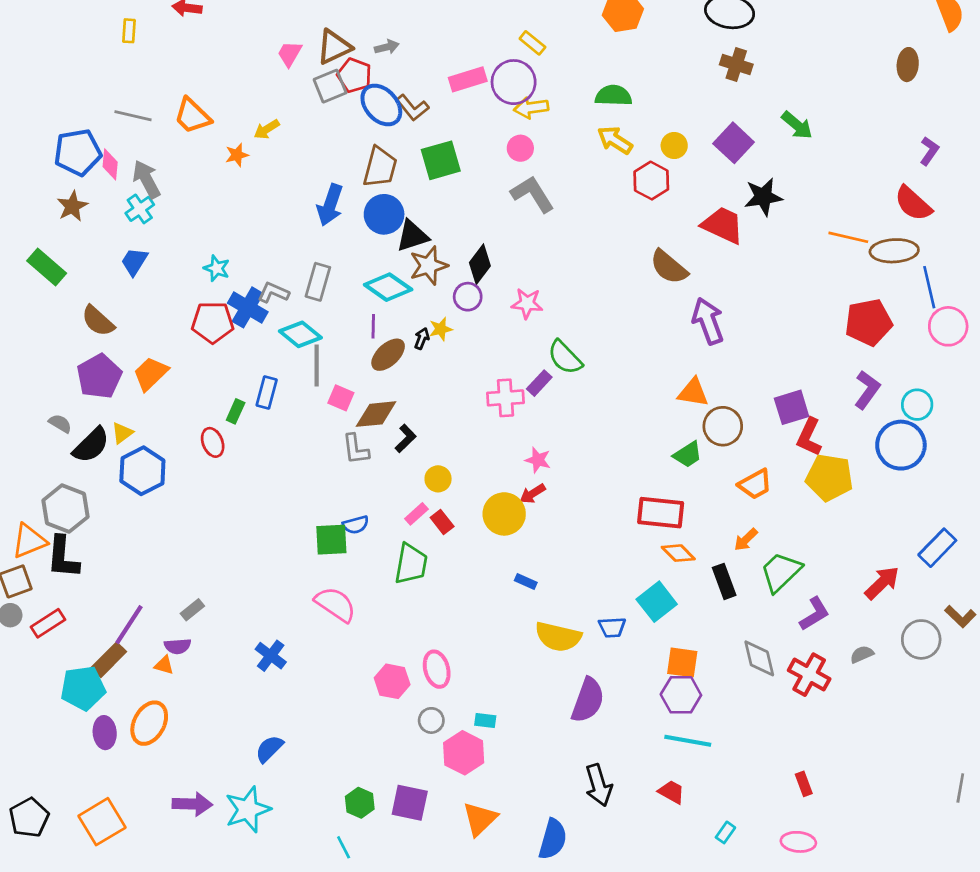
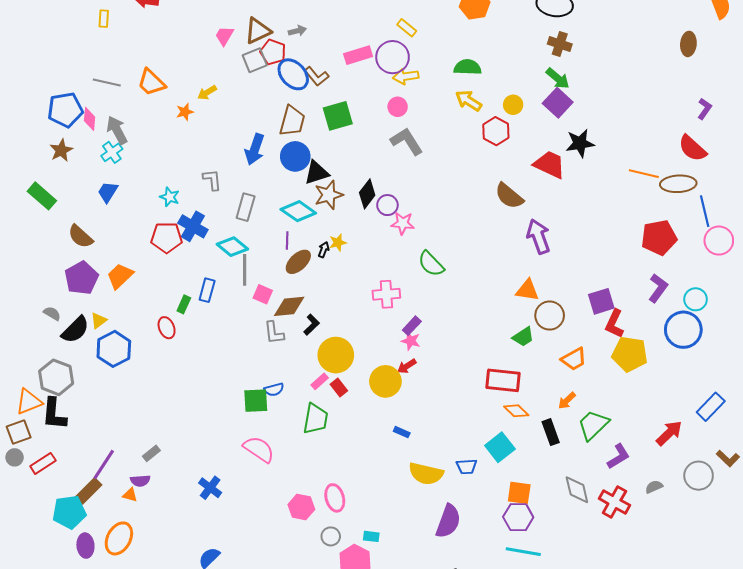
green arrow: (797, 125) -> (558, 78), moved
gray L-shape: (273, 293) -> (212, 180), moved, turned 60
purple circle: (468, 297) -> (387, 205), moved
purple rectangle: (539, 383) -> (412, 326), moved
yellow circle: (438, 479) -> (336, 355), size x1.8

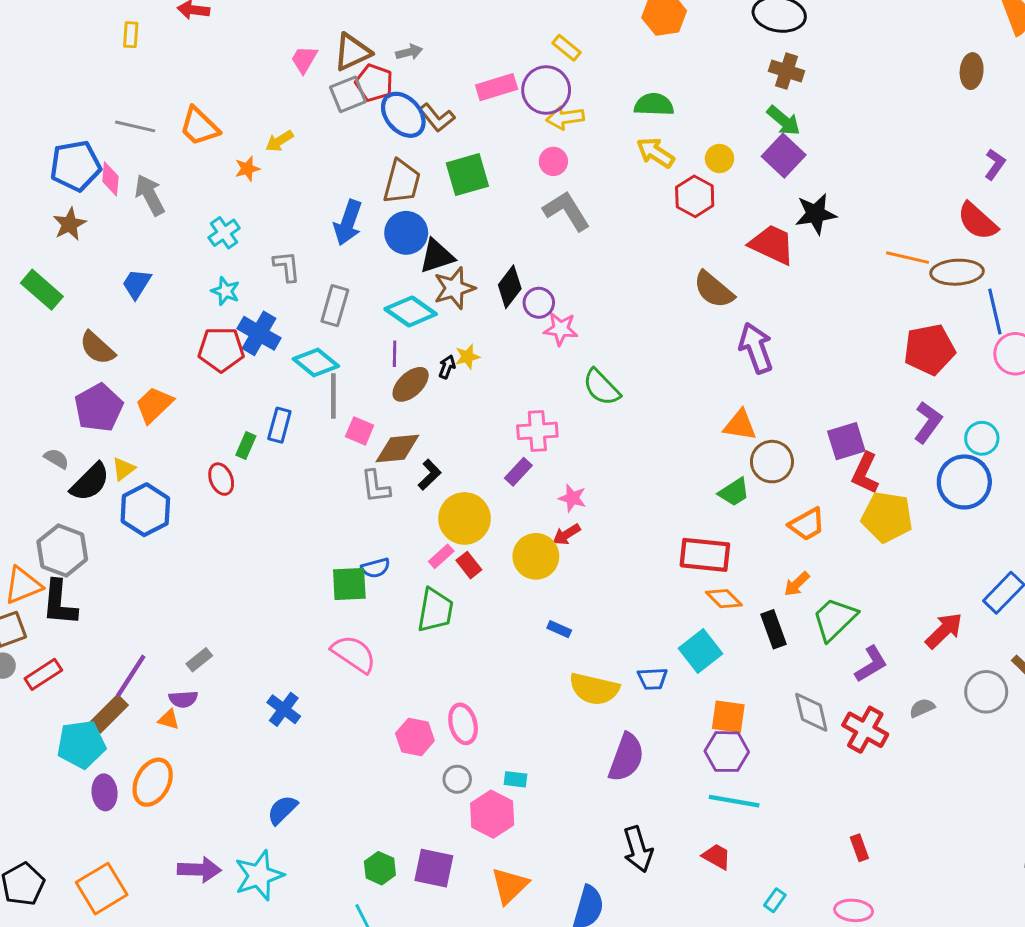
cyan cross: (112, 152) -> (224, 233), moved
purple rectangle: (412, 326) -> (518, 472), moved

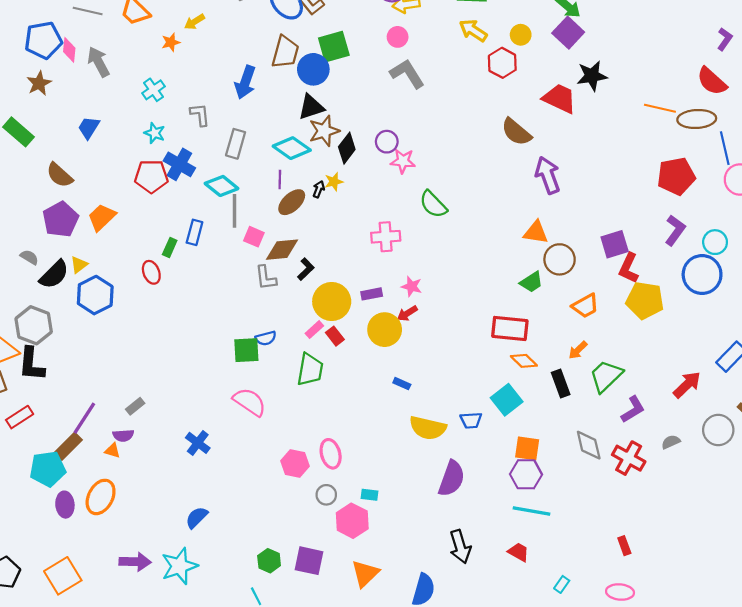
blue circle: (406, 233) -> (313, 69), moved
black diamond: (510, 287) -> (347, 148), moved
purple rectangle: (518, 472) -> (372, 294), moved, turned 36

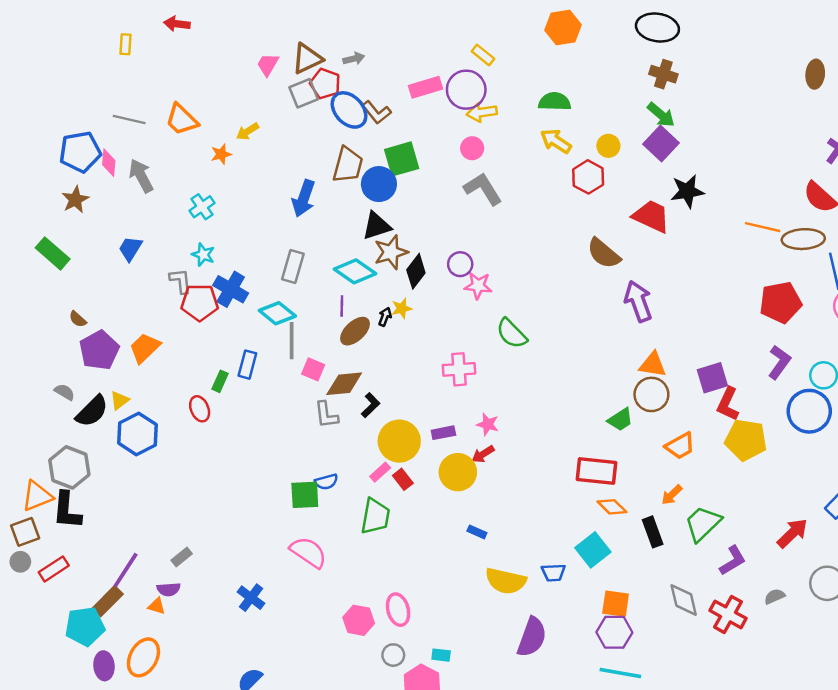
gray L-shape: (200, 115) -> (180, 281), moved
brown semicircle: (60, 175) -> (78, 319), moved, size x0.6
orange triangle: (536, 232) -> (653, 365), moved

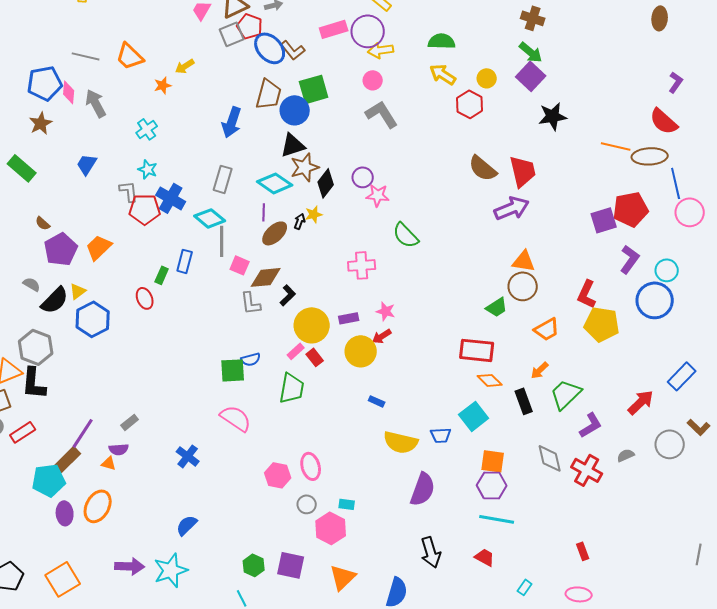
red trapezoid: (651, 216) -> (523, 171), moved, turned 52
purple arrow: (638, 301) -> (512, 208), turned 88
purple square: (712, 378) -> (604, 220), moved

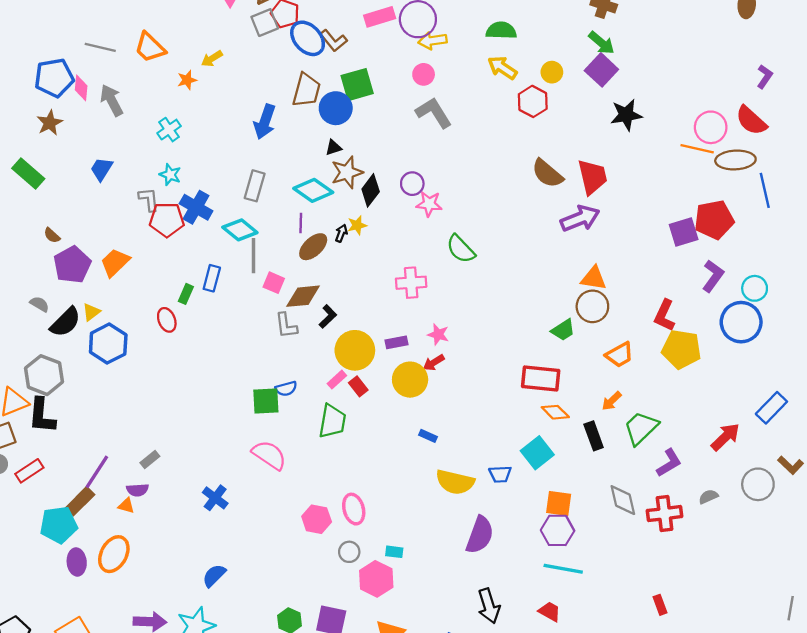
black triangle: (293, 145) -> (333, 148), size x0.6
pink circle: (690, 212) -> (711, 127), moved
red cross: (587, 470) -> (665, 514), turned -36

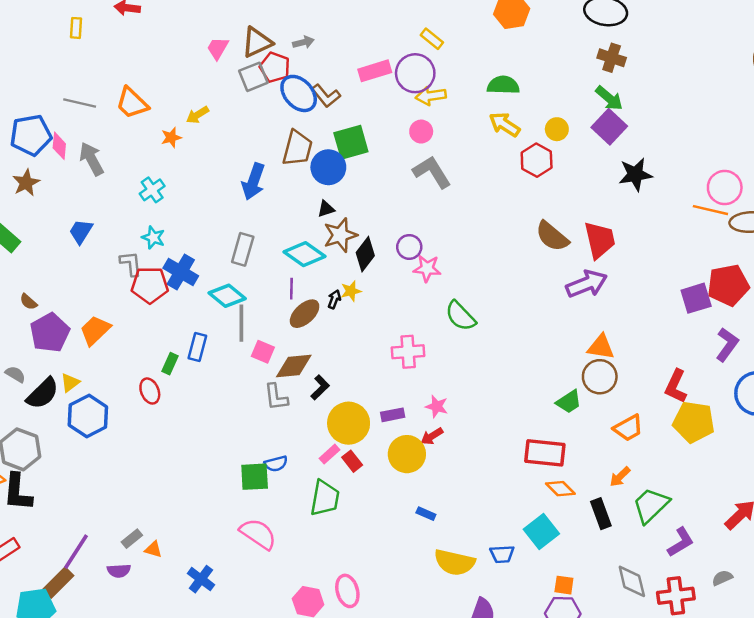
orange square: (559, 503) -> (564, 585), size x0.7
orange triangle: (126, 506) -> (153, 549), moved

